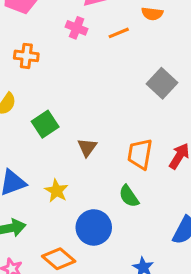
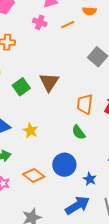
brown triangle: (87, 147) -> (49, 82), moved, size x1.5
blue circle: (94, 227) -> (64, 165), moved

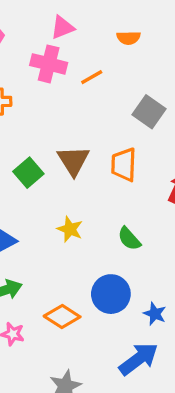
pink cross: (40, 22) -> (49, 64), size x1.5
orange line: (68, 25) -> (92, 77), moved
orange trapezoid: (85, 104) -> (124, 165), moved
yellow star: (30, 131) -> (70, 229), moved

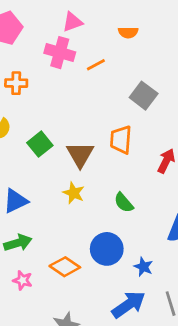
brown triangle: (73, 161) -> (80, 155), moved

